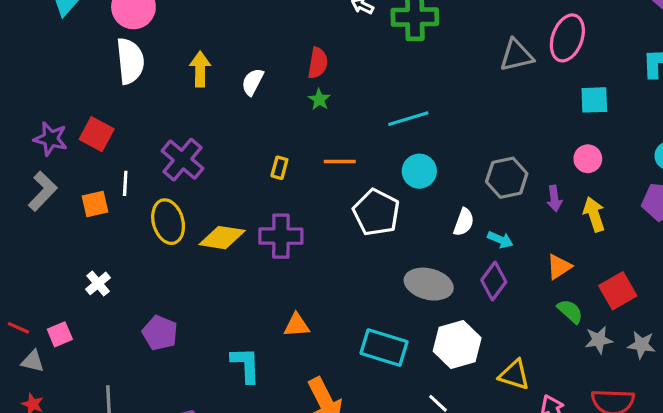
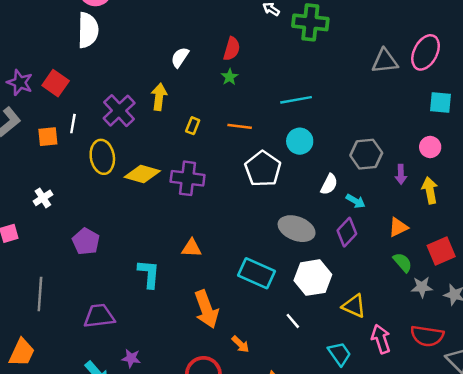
yellow arrow: (200, 69) -> (159, 97), moved

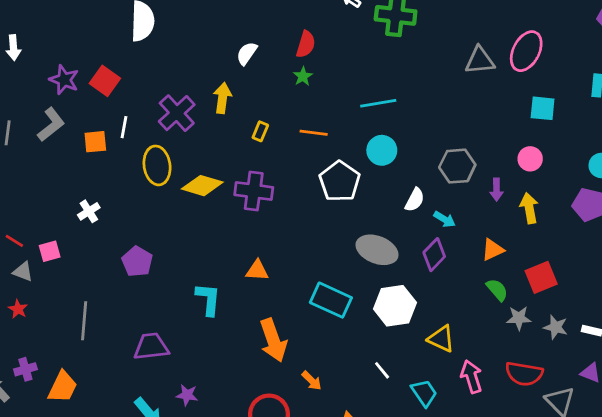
white line: (293, 321) -> (382, 370), moved

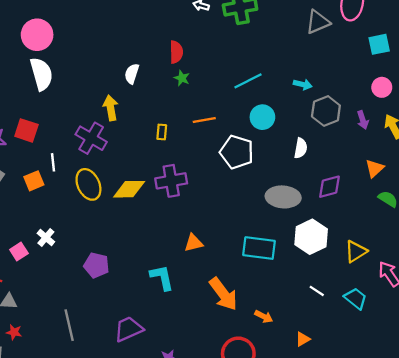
yellow arrow: (222, 98) -> (111, 108), moved
cyan arrow: (445, 219) -> (303, 84), moved
pink square: (50, 251) -> (19, 251), moved
purple diamond: (434, 255) -> (330, 187), turned 48
yellow triangle: (441, 339) -> (356, 251), turned -40

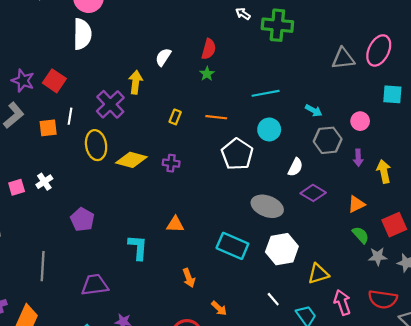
pink circle: (382, 87) -> (360, 121), moved
purple cross: (171, 181) -> (171, 163), size x0.6
purple diamond: (330, 187) -> (313, 193), moved, turned 30
orange arrow: (223, 294) -> (189, 278), size x0.6

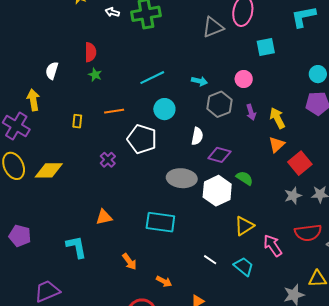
purple cross: (171, 163) -> (108, 160), moved, turned -35
orange triangle: (356, 204) -> (277, 145), moved
green semicircle: (361, 235) -> (245, 178), moved
white hexagon: (282, 249) -> (217, 191), moved

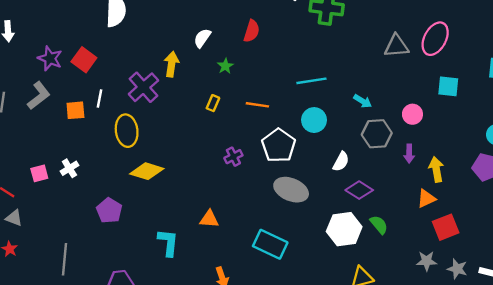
green star: (95, 75) -> (225, 66), moved
yellow diamond: (49, 170) -> (147, 171), moved
gray ellipse: (182, 178) -> (291, 190), moved

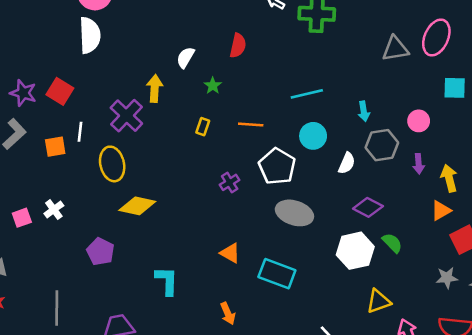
cyan arrow: (363, 101) -> (364, 111), turned 54
white semicircle: (341, 162) -> (347, 163), moved
orange triangle: (209, 219) -> (230, 253), moved, turned 30

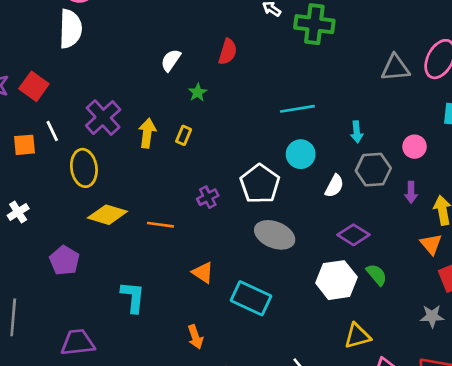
yellow arrow: (155, 88) -> (147, 133), moved
orange line: (251, 125) -> (160, 225), moved
white line: (80, 132) -> (52, 131), turned -36
orange triangle: (441, 211) -> (431, 244), turned -45

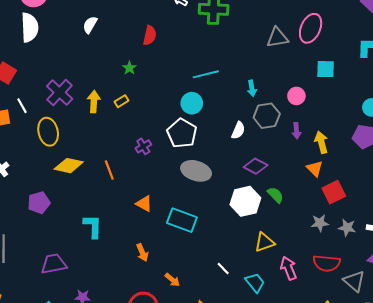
white semicircle: (171, 60) -> (90, 25), moved
yellow rectangle: (184, 135) -> (121, 101), turned 40
cyan circle: (301, 154) -> (192, 103), moved
orange line: (160, 225) -> (109, 170), turned 66
purple pentagon: (64, 260) -> (39, 203), turned 30

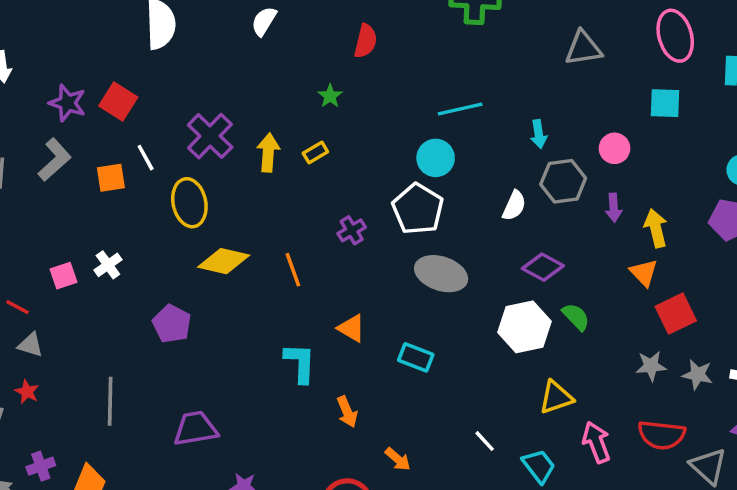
pink ellipse: (311, 28) -> (675, 36), moved, turned -40
purple pentagon: (39, 203) -> (172, 324), turned -30
cyan rectangle: (182, 220) -> (416, 357), size x0.7
cyan L-shape: (93, 226) -> (300, 363), moved

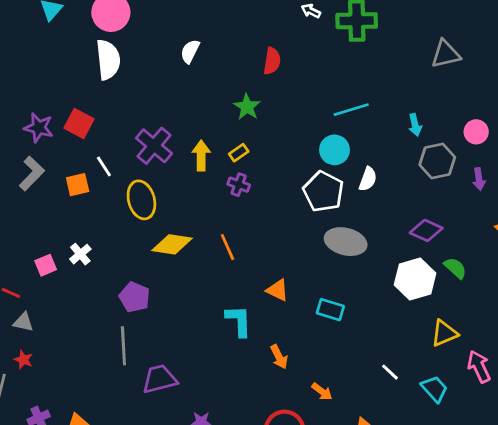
green star: (330, 96) -> (247, 107), size x1.4
white semicircle: (514, 206) -> (368, 179), moved
purple cross: (352, 230) -> (239, 185), moved, turned -35
gray line: (110, 401) -> (123, 346), moved

